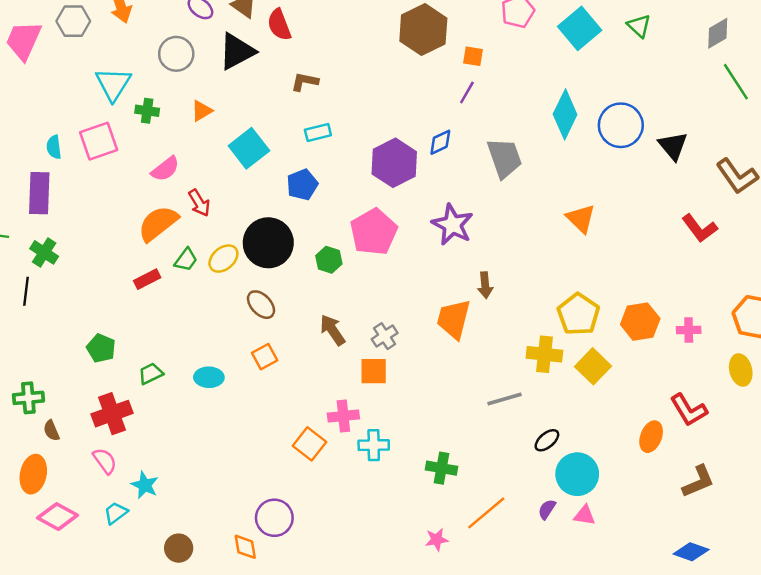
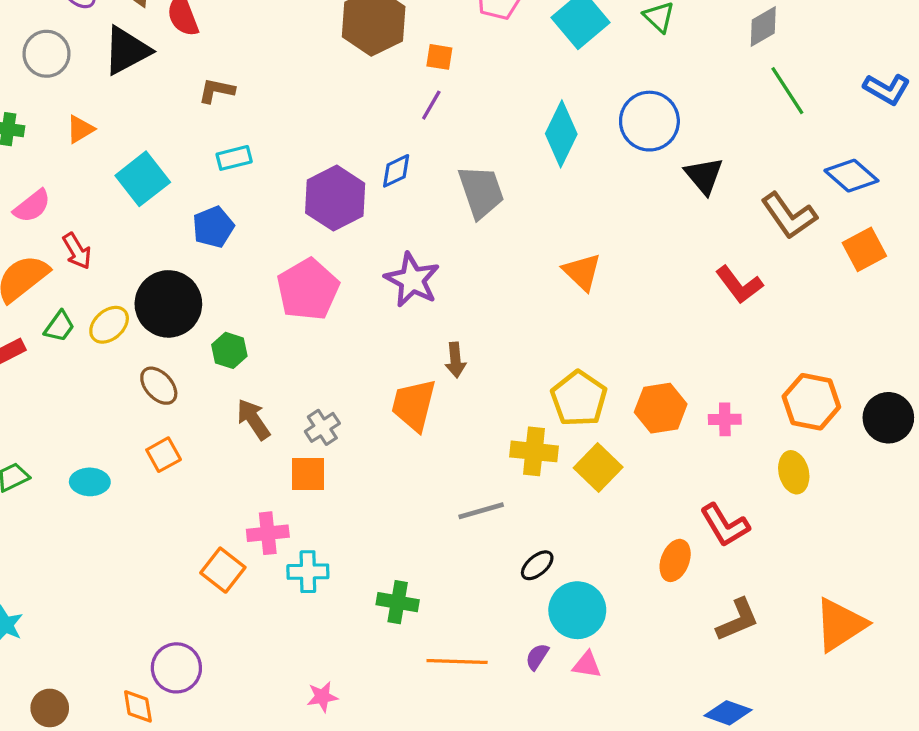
blue circle: (621, 125) -> (649, 121), moved
green hexagon: (329, 260) -> (229, 350), moved
orange line: (486, 513) -> (457, 661), turned 42
pink star: (437, 540) -> (322, 697), moved

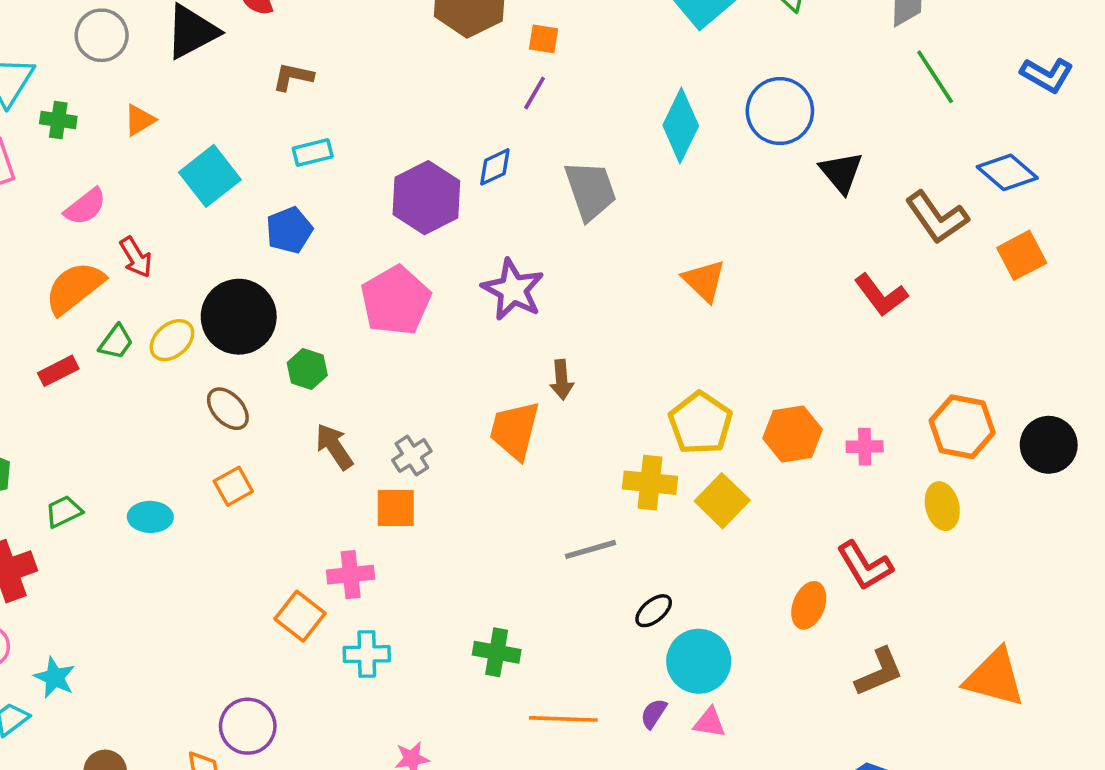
cyan cross: (308, 572) -> (367, 654), moved
orange triangle: (840, 625) -> (995, 677), turned 48

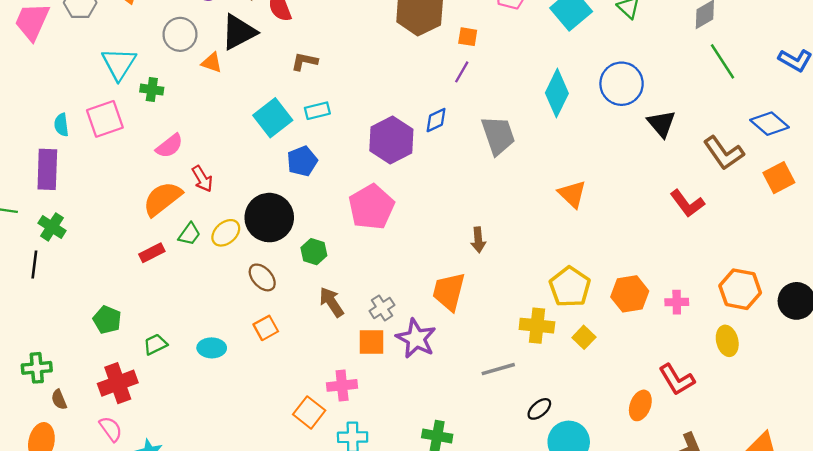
orange triangle: (139, 120) -> (212, 63), moved, turned 50
cyan square: (210, 176) -> (273, 118), moved
purple star: (513, 290) -> (416, 339), moved
brown arrow: (562, 380) -> (478, 240), moved
yellow square: (722, 501) -> (584, 337), size x0.7

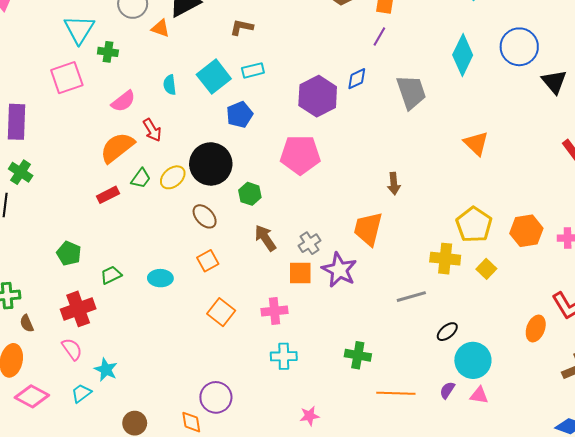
cyan semicircle: (61, 125) -> (170, 85), moved
pink pentagon: (371, 207) -> (300, 155), turned 30
orange square: (309, 412) -> (221, 312), moved

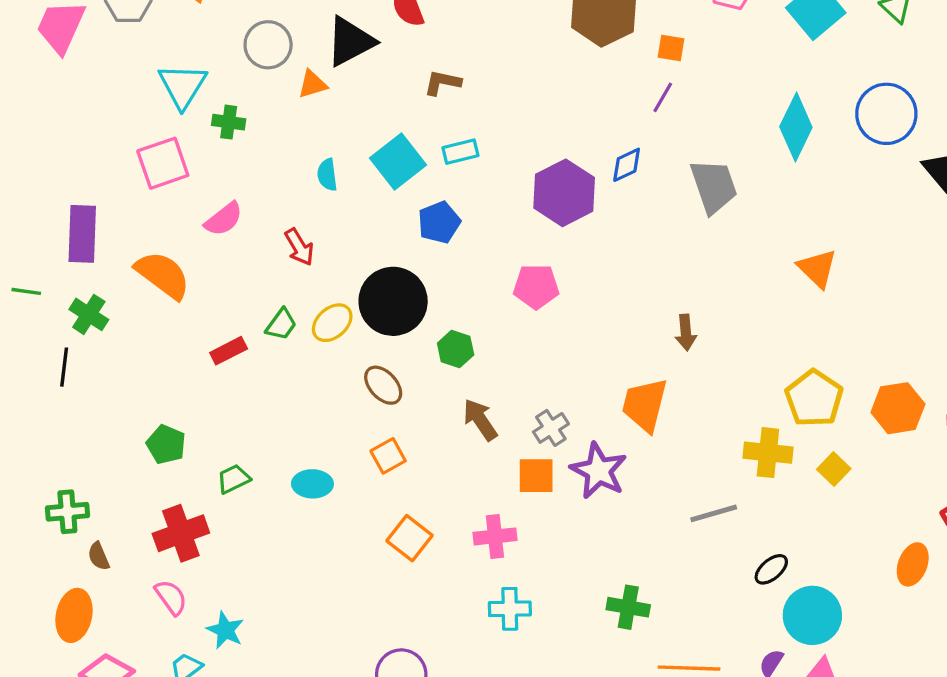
orange triangle: (160, 28) -> (312, 84), turned -36
pink semicircle: (123, 101) -> (224, 219), moved
orange semicircle: (117, 148) -> (163, 275), moved, turned 75
pink pentagon: (300, 155) -> (536, 287), size x0.7

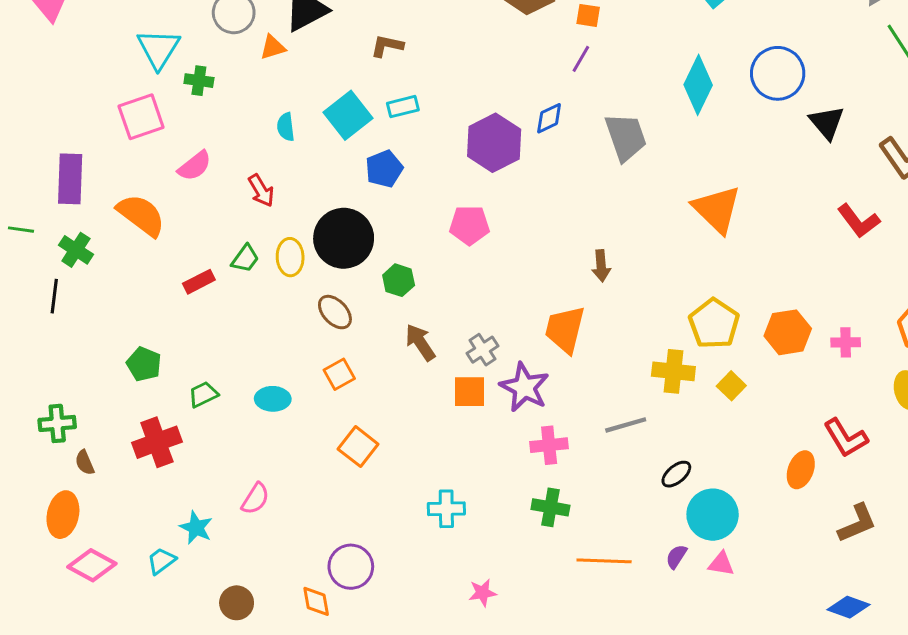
orange triangle: (817, 268) -> (717, 209), size x1.4
yellow ellipse: (332, 323) -> (290, 257), turned -51
pink cross: (495, 536) -> (549, 445), moved
pink semicircle: (171, 597) -> (255, 499), moved, turned 68

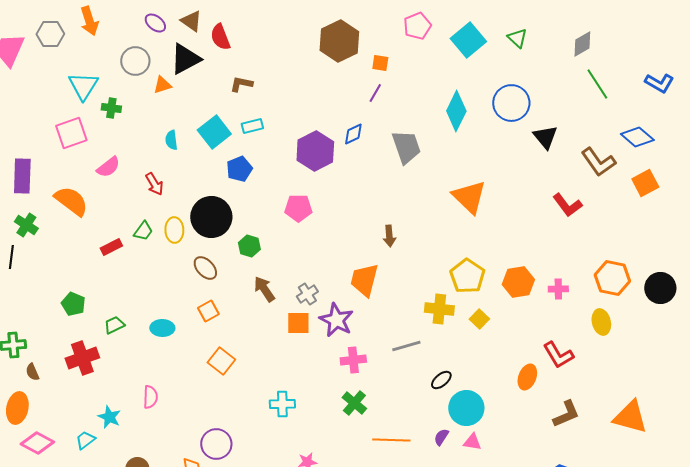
pink semicircle: (255, 499) -> (150, 397), turned -30
green cross: (550, 507) -> (354, 403), turned 30

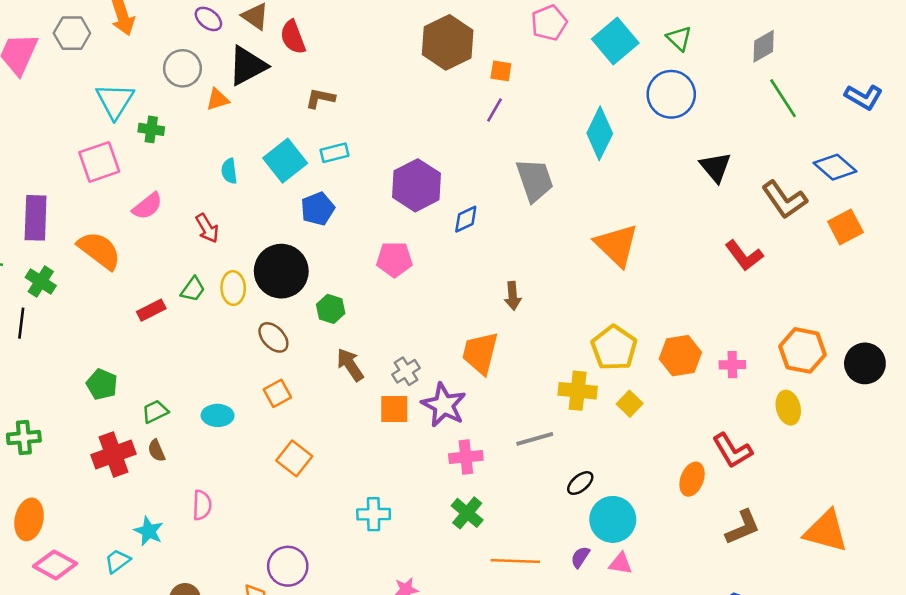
blue circle: (511, 103) -> (671, 94), moved
blue diamond: (353, 134) -> (466, 219), moved
brown semicircle: (32, 372) -> (156, 451), moved

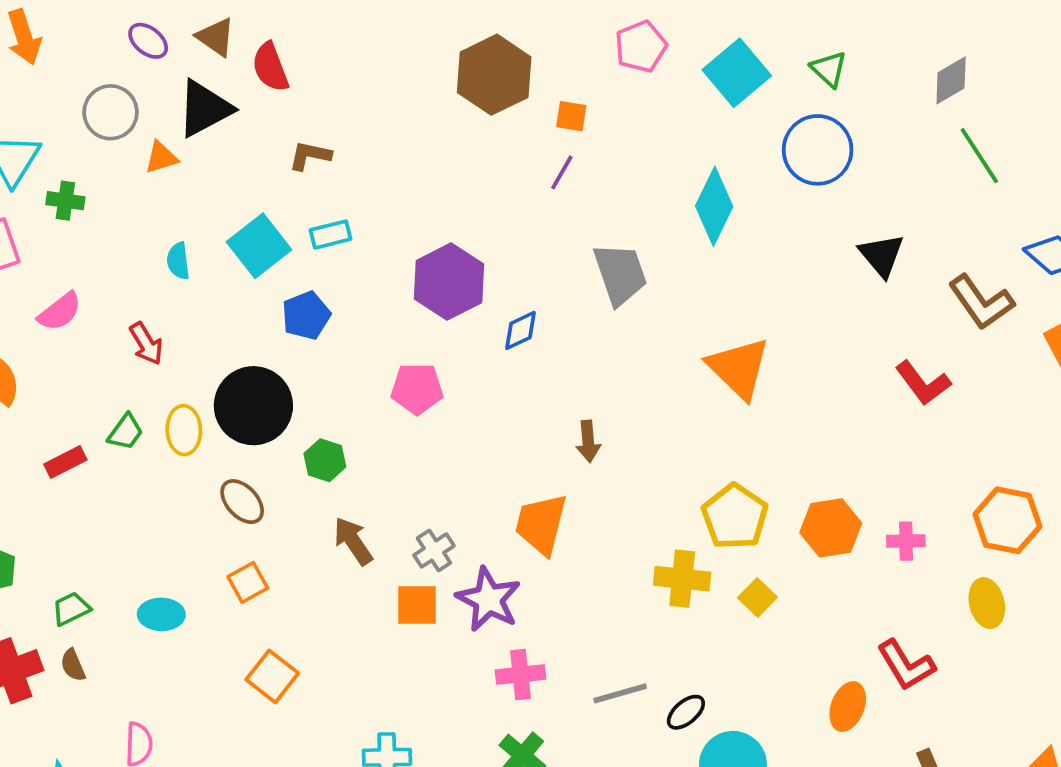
gray line: (535, 439) -> (620, 693), moved

